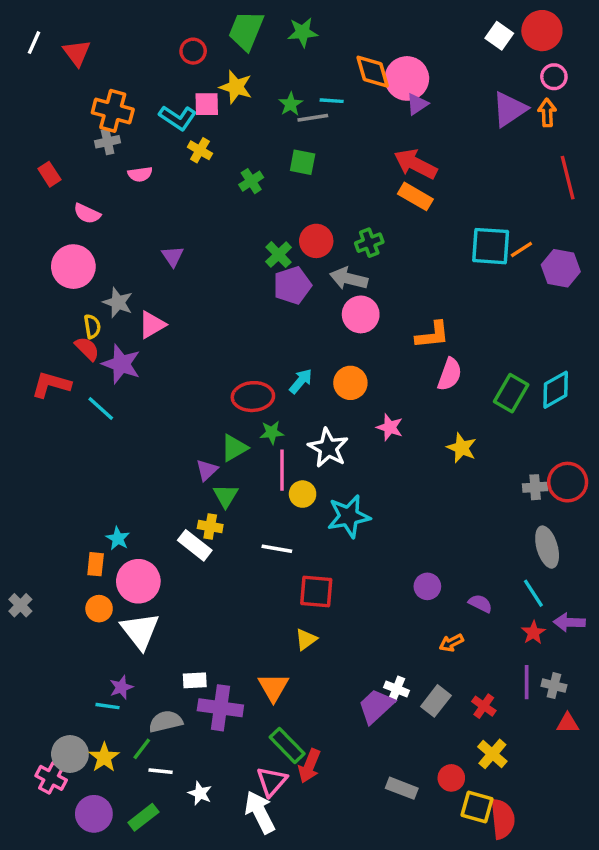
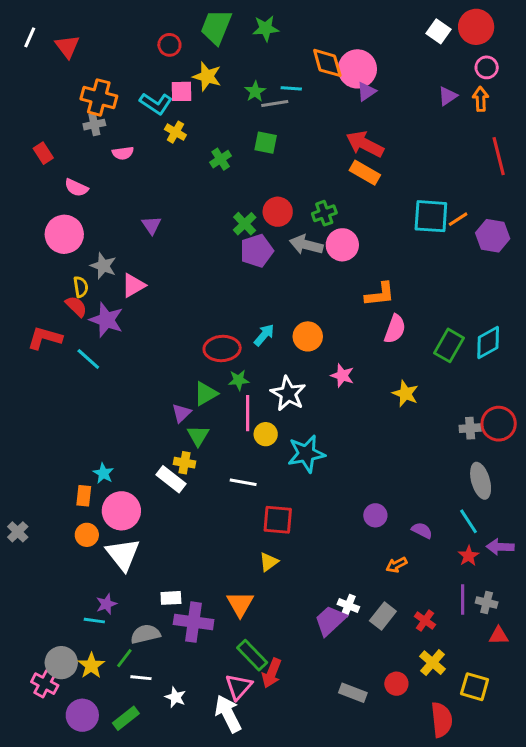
purple triangle: (509, 109) -> (448, 96), size x0.6
pink circle: (361, 314) -> (342, 245), moved
yellow square: (477, 807) -> (475, 687), moved

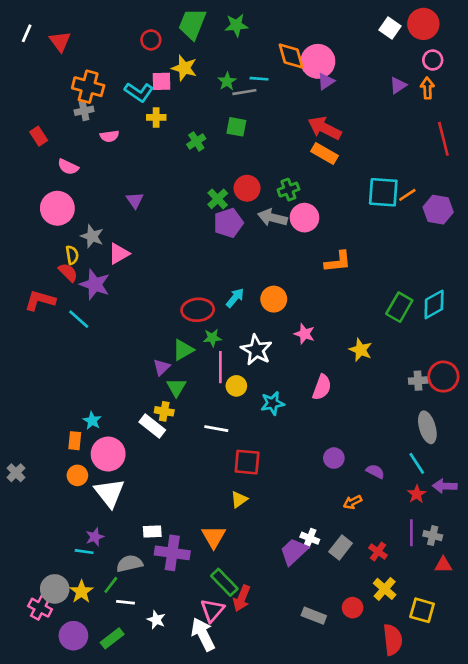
yellow cross: (175, 132) -> (156, 117), turned -30
pink semicircle: (395, 329) -> (322, 387), moved
cyan star: (306, 454) -> (272, 403), size x0.7

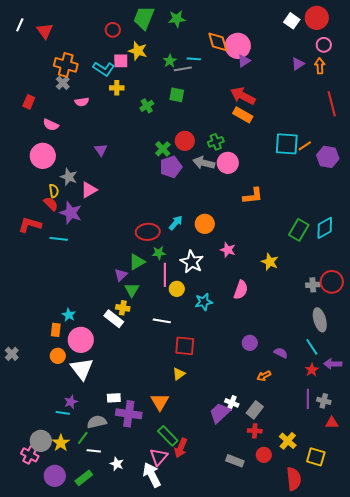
gray cross: (84, 111) -> (63, 83), turned -32
red rectangle: (39, 136) -> (29, 102), turned 56
cyan line: (79, 319) -> (59, 239), turned -36
red cross: (378, 552) -> (255, 431), moved, turned -32

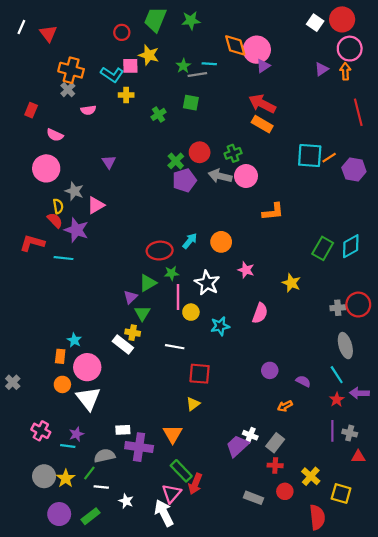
pink circle: (324, 45) -> (350, 49), size x1.5
pink cross: (30, 455) -> (41, 431), moved

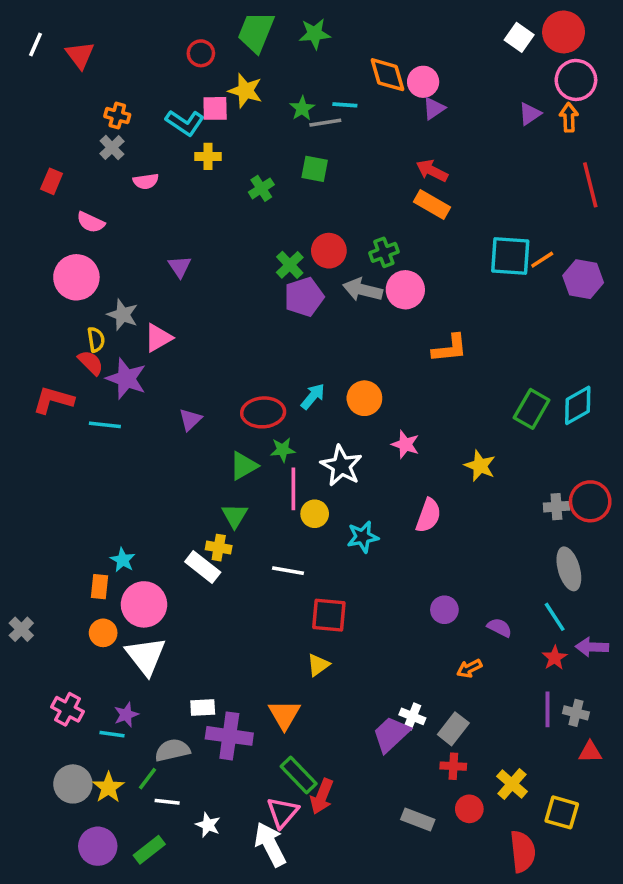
pink circle: (257, 50) -> (423, 82), size x0.7
orange cross: (71, 70) -> (117, 116), size x0.6
red arrow: (262, 104) -> (432, 171), size x0.7
purple triangle: (130, 297) -> (190, 420), moved

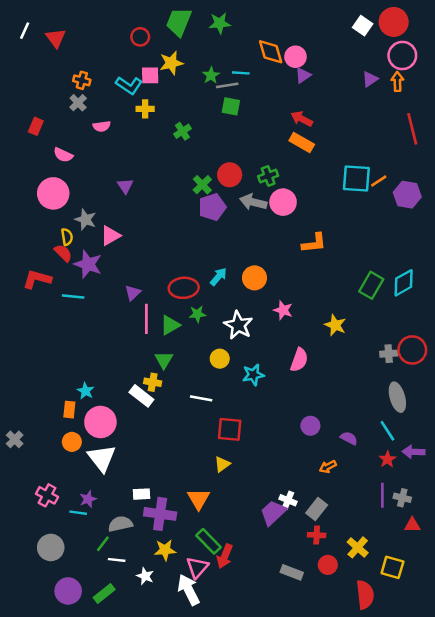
yellow star: (245, 91) -> (171, 63), turned -30
green square: (315, 169) -> (231, 106), moved
pink line: (293, 489) -> (146, 319), moved
yellow star: (108, 788) -> (165, 550), moved, turned 30

